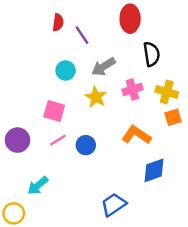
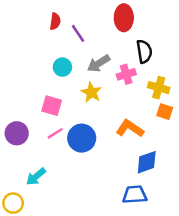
pink cross: (133, 89) -> (126, 74), moved
orange square: (173, 117) -> (165, 112), turned 35
blue circle: (86, 145) -> (82, 138), size x1.5
blue trapezoid: (114, 205) -> (135, 195), moved, turned 30

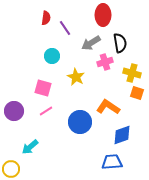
gray arrow: (99, 63) -> (91, 43), moved
blue circle: (82, 138) -> (80, 122), moved

